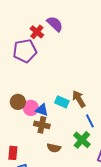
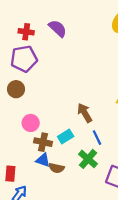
red cross: (37, 32) -> (26, 32), moved, turned -32
brown circle: (18, 102) -> (16, 89), moved
cyan rectangle: (62, 102) -> (66, 136), moved, turned -56
blue triangle: (42, 110) -> (43, 160), moved

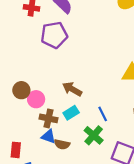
purple pentagon: (24, 59) -> (54, 35), moved
brown circle: (16, 89) -> (21, 90), moved
brown arrow: (85, 113) -> (72, 89), moved, turned -30

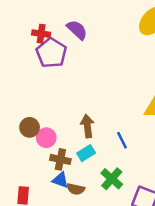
purple pentagon: (54, 35) -> (51, 53), moved, turned -30
brown arrow: (72, 89) -> (87, 126), turned 54
blue line: (103, 114) -> (122, 140), moved

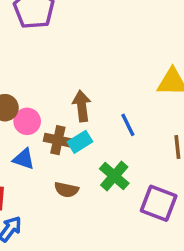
brown cross: (60, 159) -> (58, 140), moved
blue triangle: (60, 180) -> (24, 159), moved

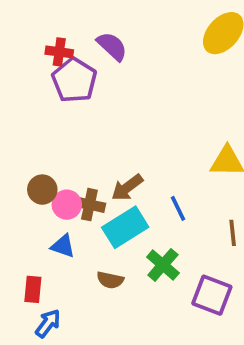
brown arrow: (82, 106) -> (127, 188), turned -120
brown cross: (58, 140) -> (89, 205), moved
cyan rectangle: (80, 142) -> (125, 227), size x1.6

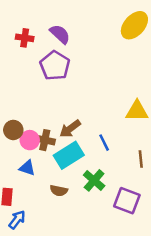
purple pentagon: (74, 80) -> (55, 66), moved

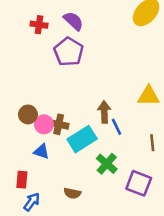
brown arrow: (70, 129) -> (104, 112), moved, turned 125
brown semicircle: (59, 191) -> (72, 193), moved

